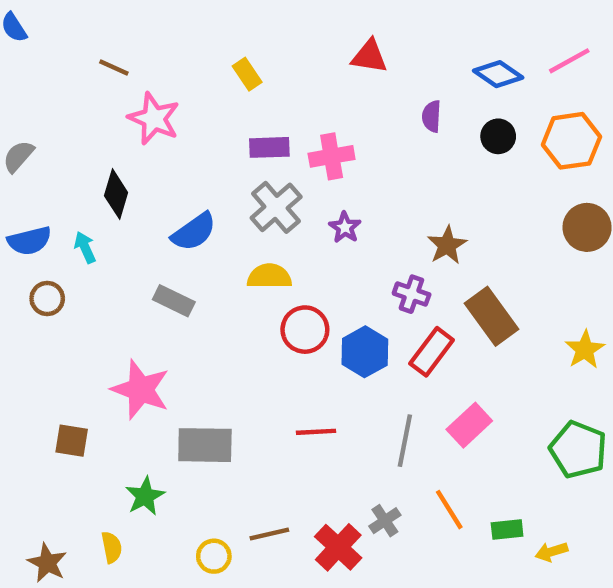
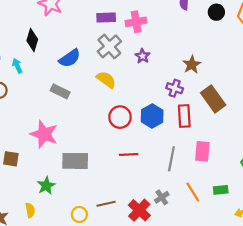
yellow semicircle: (269, 276) -> (106, 80), turned 36
red circle: (305, 330) -> (120, 117), moved
red rectangle: (432, 352) -> (184, 116), turned -40
pink rectangle: (469, 425) -> (202, 151), turned -42
green rectangle: (507, 530) -> (221, 190), moved

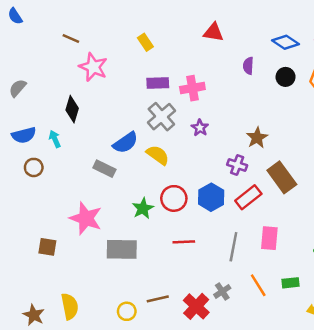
blue semicircle: (70, 58) -> (125, 143), moved
red rectangle: (184, 116) -> (248, 197), turned 55
green star: (46, 186) -> (143, 208), moved
yellow semicircle: (30, 210) -> (70, 306), size x1.5

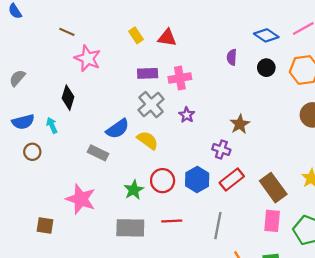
red triangle: (214, 32) -> (167, 38), moved
brown rectangle: (282, 177) -> (273, 188), moved
pink rectangle: (269, 238) -> (272, 221), moved
gray rectangle: (122, 249) -> (130, 228), moved

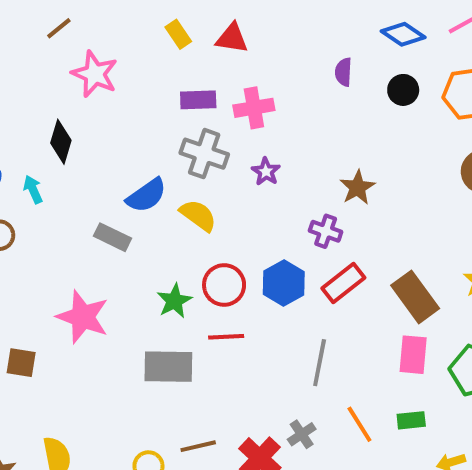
brown line: (67, 32) -> (59, 28), turned -63
gray cross: (151, 105) -> (204, 154), turned -30
red line: (172, 221) -> (226, 337), moved

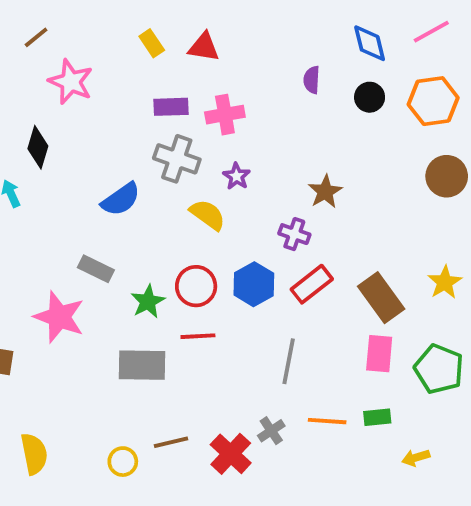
blue diamond: (403, 34) -> (370, 43), turned 42
yellow semicircle: (198, 215) -> (208, 215), moved
gray rectangle: (113, 237) -> (96, 269), moved
orange line: (359, 424) -> (327, 421), turned -54

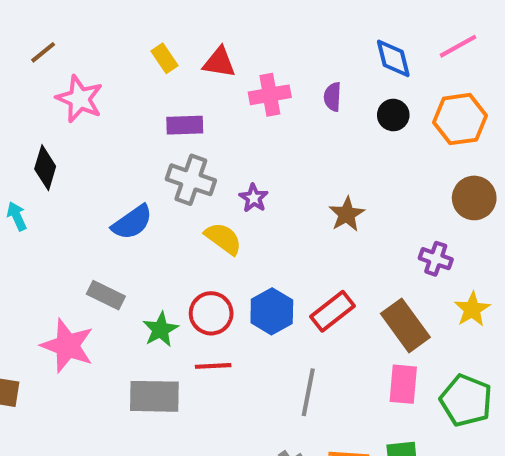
pink cross: (225, 115) -> (270, 95), moved
purple cross: (294, 234) -> (436, 259), moved

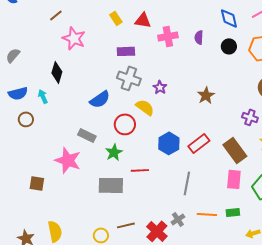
red circle: (211, 313) -> (125, 124), moved

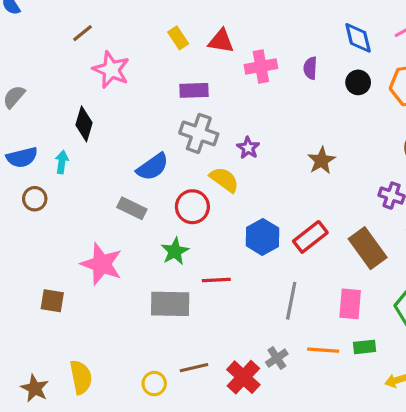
cyan arrow: (43, 96) -> (62, 162), turned 32
gray rectangle: (87, 135) -> (132, 208), moved
pink rectangle: (234, 179) -> (350, 304), moved

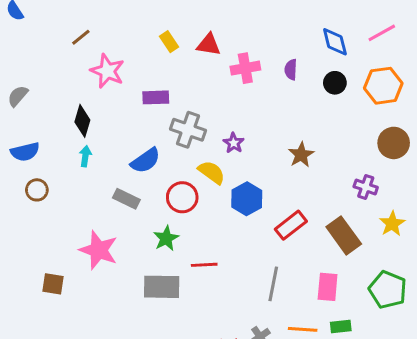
purple rectangle: (194, 90) -> (156, 97), moved
cyan arrow: (62, 162) -> (85, 156), moved
blue hexagon: (263, 237) -> (247, 199), moved

